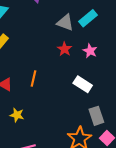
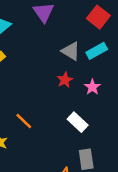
orange line: (34, 78) -> (24, 121), moved, turned -70

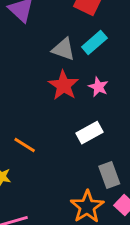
red star: (65, 80) -> (64, 85), size x1.5
white rectangle: (78, 122) -> (90, 133), turned -60

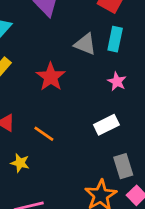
cyan rectangle: (94, 42) -> (115, 39), turned -40
red star: (64, 85) -> (51, 77), moved

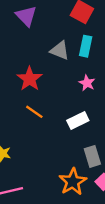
orange line: (44, 134) -> (34, 112), moved

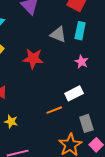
red star: (30, 79) -> (33, 59), turned -30
orange line: (34, 112) -> (54, 110), moved, turned -56

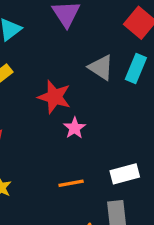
pink star: (82, 62) -> (75, 128), moved
white rectangle: (74, 93) -> (125, 174), moved

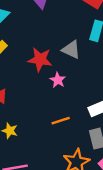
gray triangle: (101, 67) -> (71, 50), moved

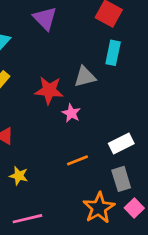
gray triangle: (71, 50) -> (85, 77), turned -36

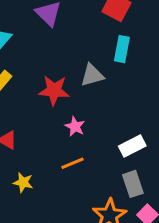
pink star: (71, 113) -> (75, 126), moved
orange line: (78, 160) -> (72, 163), moved

